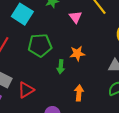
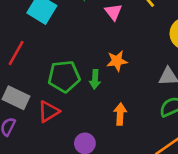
green pentagon: (40, 45) -> (64, 76), moved

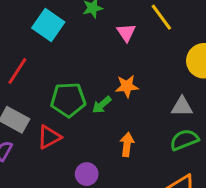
green arrow: (95, 79) -> (102, 105), turned 42

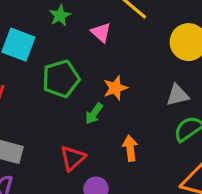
green pentagon: (68, 100) -> (61, 79), moved
red triangle: (49, 137) -> (73, 158), moved

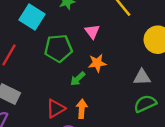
pink triangle: (101, 33) -> (92, 32), moved
orange arrow: (130, 148) -> (82, 109), moved

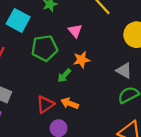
gray triangle: (142, 77) -> (124, 70), turned 35
orange arrow: (82, 109) -> (70, 103), turned -70

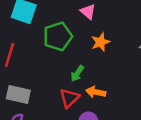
green arrow: (64, 75) -> (77, 73), moved

